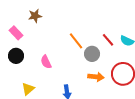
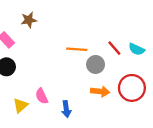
orange line: (76, 41) -> (77, 49), turned -48
pink semicircle: (46, 62) -> (42, 96), moved

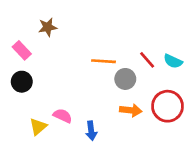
pink semicircle: (42, 96) -> (63, 116), turned 140

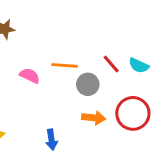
pink semicircle: (63, 116) -> (30, 76), moved

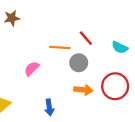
red line: (111, 64) -> (86, 38), moved
pink semicircle: (30, 76) -> (32, 69), moved, turned -70

